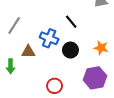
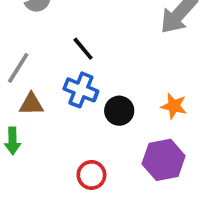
black line: (71, 22) -> (83, 49), moved
brown triangle: (28, 52) -> (31, 104), moved

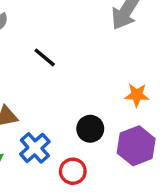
blue cross: (81, 90) -> (35, 148), moved, turned 36
black circle: (119, 111) -> (90, 129), moved

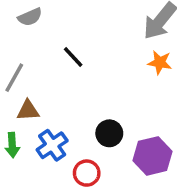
orange star: (137, 95) -> (160, 62), moved

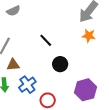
black line: (73, 57) -> (46, 40), moved
black circle: (109, 133) -> (60, 64), moved

